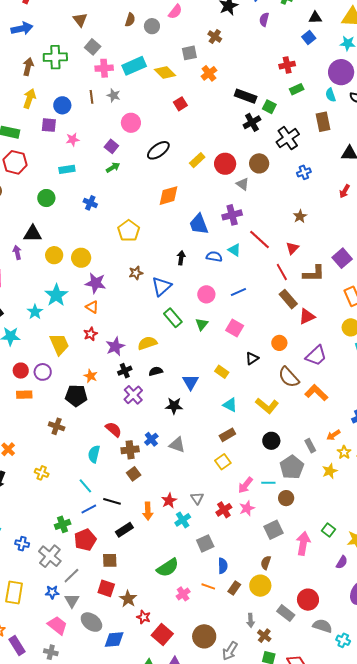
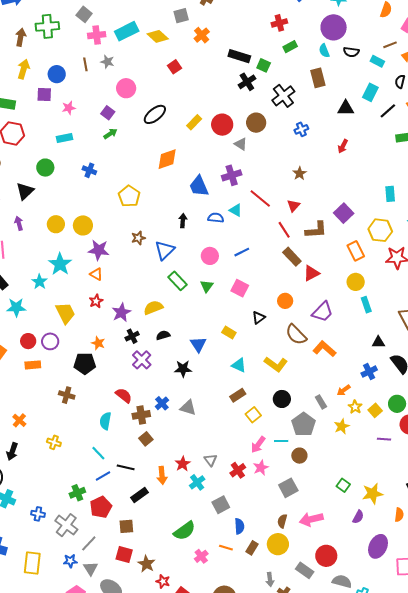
black triangle: (33, 234) -> (25, 191), moved, turned -42
yellow square: (223, 462) -> (253, 415), moved
pink arrow: (303, 543) -> (311, 519), moved, turned -110

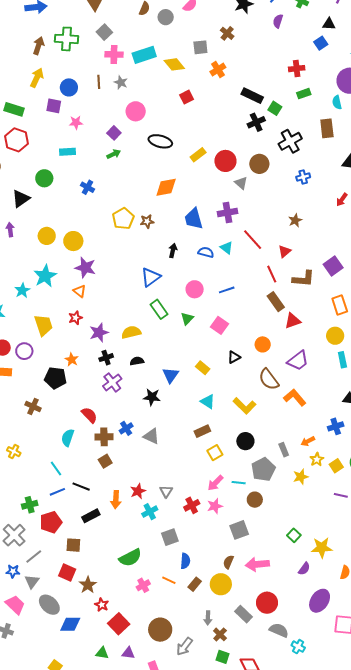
black ellipse: (155, 114) -> (160, 141), turned 45
brown star: (138, 238) -> (147, 221), moved

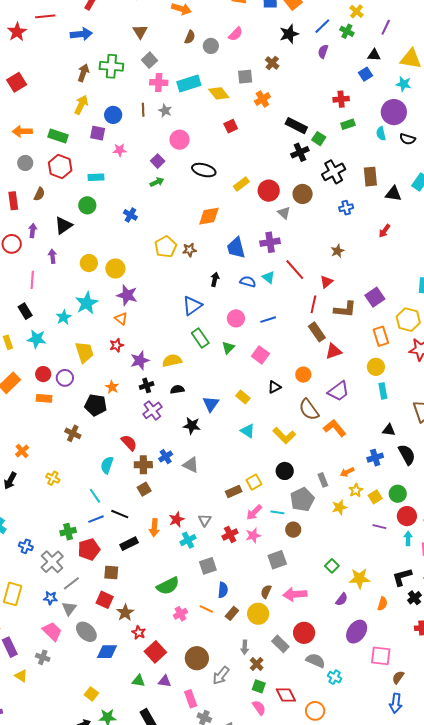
brown rectangle: (327, 128) -> (370, 177), moved
cyan rectangle: (68, 152) -> (96, 177), moved
red line: (272, 274) -> (313, 304), turned 36
brown rectangle: (202, 431) -> (234, 492), moved

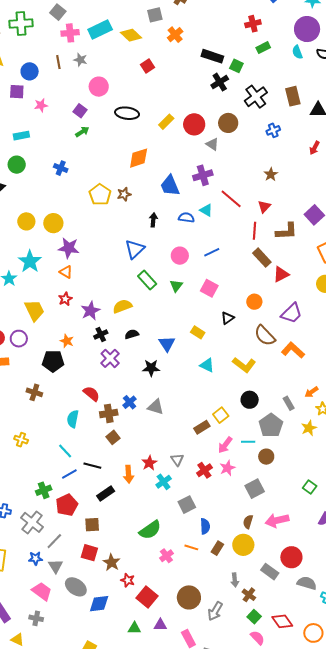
green square: (259, 686) -> (254, 617), turned 32

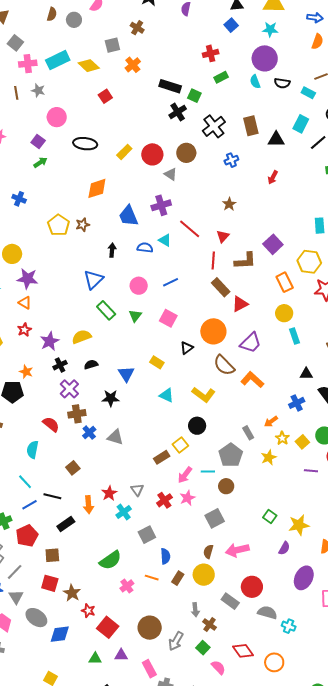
orange circle: (254, 302) -> (213, 331), size x1.6
black circle: (250, 400) -> (197, 426), moved
brown cross: (109, 413) -> (77, 414), moved
green square: (254, 617) -> (203, 648), moved

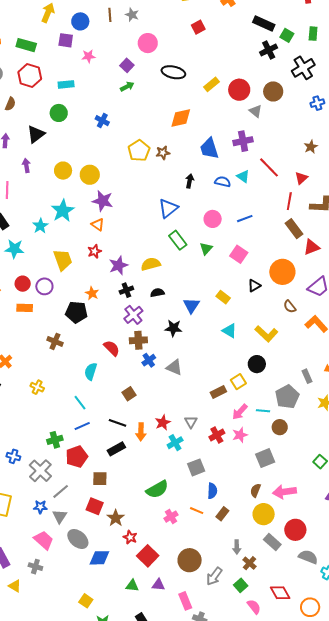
green rectangle: (221, 77) -> (313, 34), moved, turned -64
brown semicircle: (224, 365) -> (290, 307), size x0.6
black line: (52, 496) -> (118, 423), moved
yellow circle: (204, 575) -> (264, 514), moved

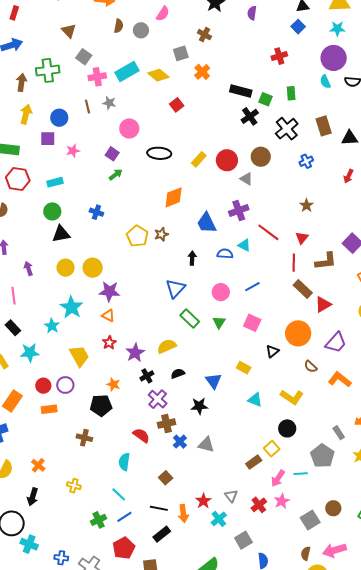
black triangle: (36, 134) -> (61, 234), moved, turned 36
brown circle: (280, 427) -> (333, 508), moved
green cross: (55, 440) -> (99, 520), moved

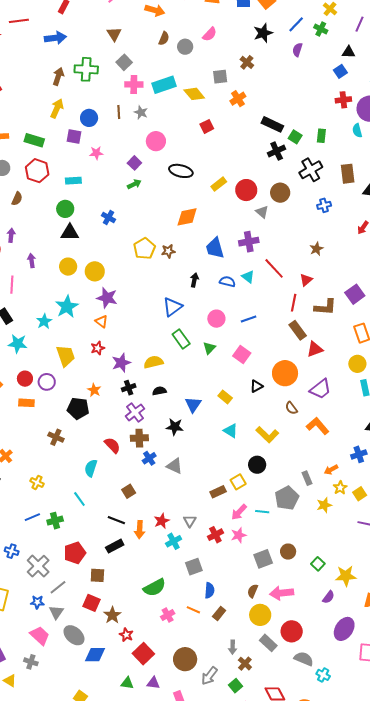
red cross: (279, 56) -> (343, 100), moved
blue line: (124, 517) -> (32, 517), moved

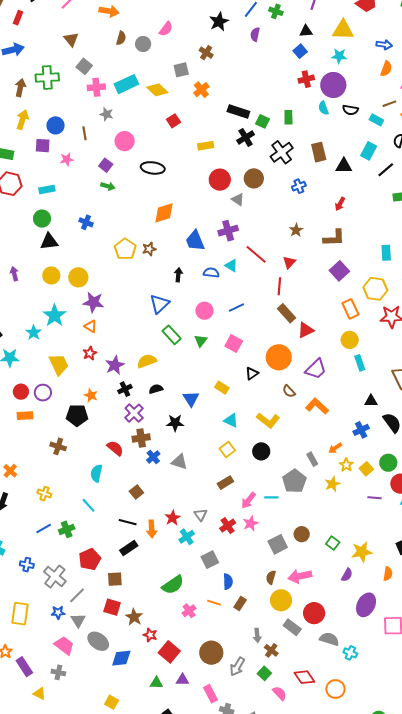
brown line: (119, 112) -> (85, 133), moved
green arrow: (134, 184) -> (108, 186), turned 48
yellow rectangle: (219, 184) -> (206, 146), moved, turned 35
brown L-shape: (325, 307) -> (334, 238), moved
yellow square: (238, 482) -> (227, 450), moved

